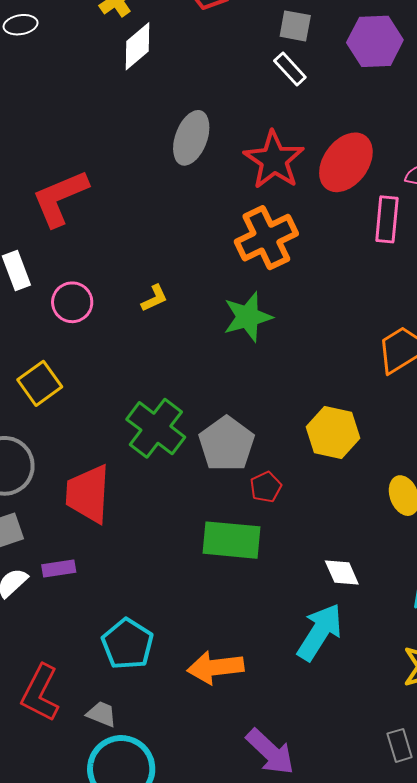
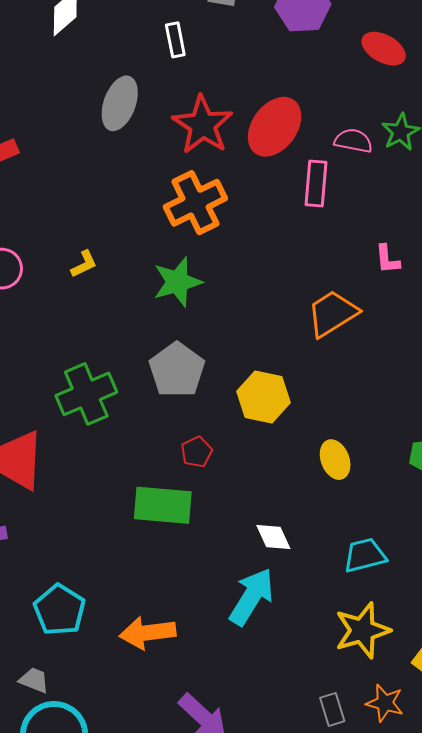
white rectangle: (290, 69) -> (175, 40), moved, turned 32
green cross: (156, 428) -> (86, 394), turned 30
gray pentagon: (227, 444) -> (177, 370), moved

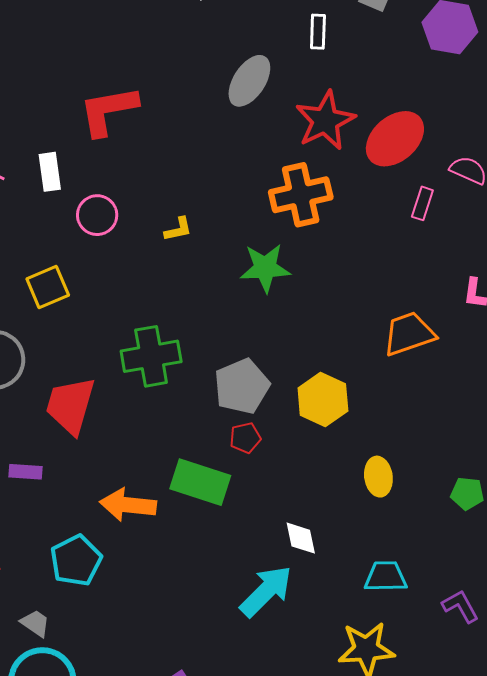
pink rectangle: (316, 183) -> (422, 203), size x0.7
gray pentagon: (177, 370) -> (242, 386), moved
orange arrow: (148, 633) -> (128, 505), moved

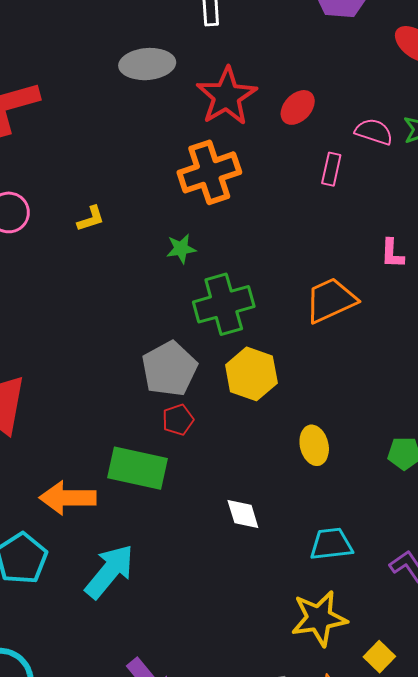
gray ellipse: (249, 81) -> (147, 64), turned 58
red ellipse: (395, 139) -> (298, 107), size x0.6
green star: (265, 268) -> (181, 249), size x0.6
green cross: (151, 356) -> (224, 304), moved
cyan arrow: (266, 591) -> (109, 571), moved

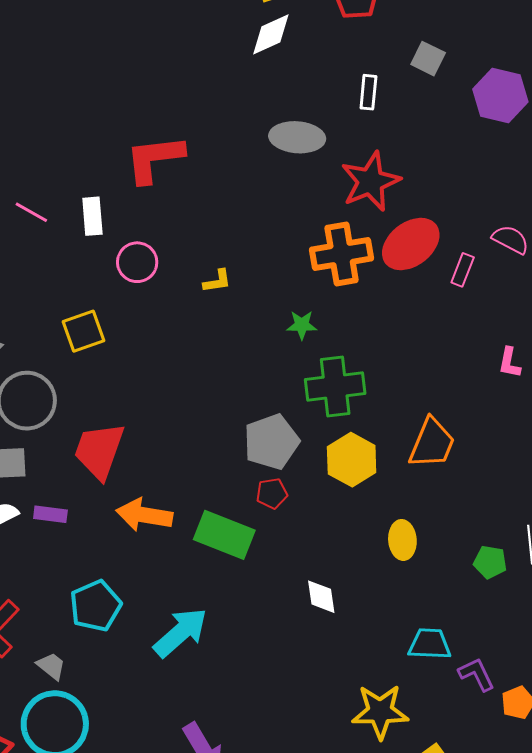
red ellipse: (298, 107) -> (411, 244), moved, size x1.6
orange trapezoid: (331, 300) -> (432, 443), moved, turned 128
orange arrow: (68, 498) -> (144, 515), moved
cyan trapezoid: (331, 544) -> (430, 644), moved

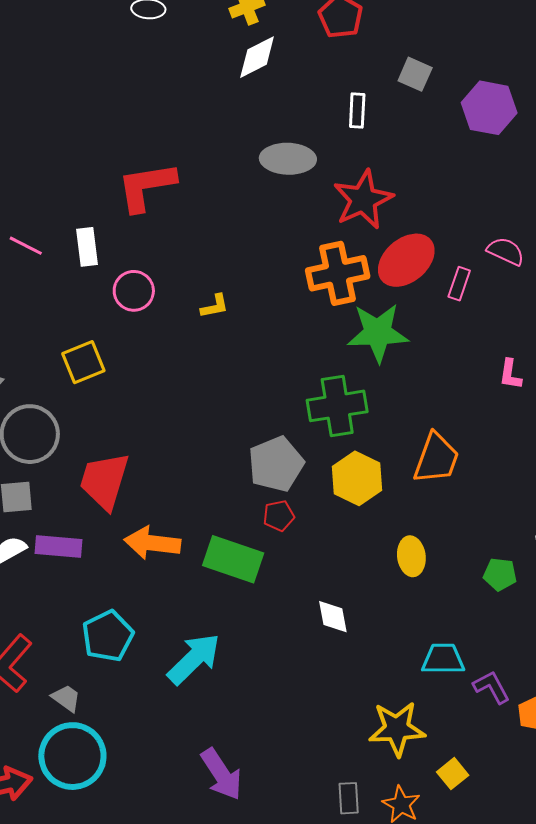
green star: (302, 325) -> (378, 333), moved, size x2.0
purple rectangle: (50, 514) -> (59, 547), size x1.4

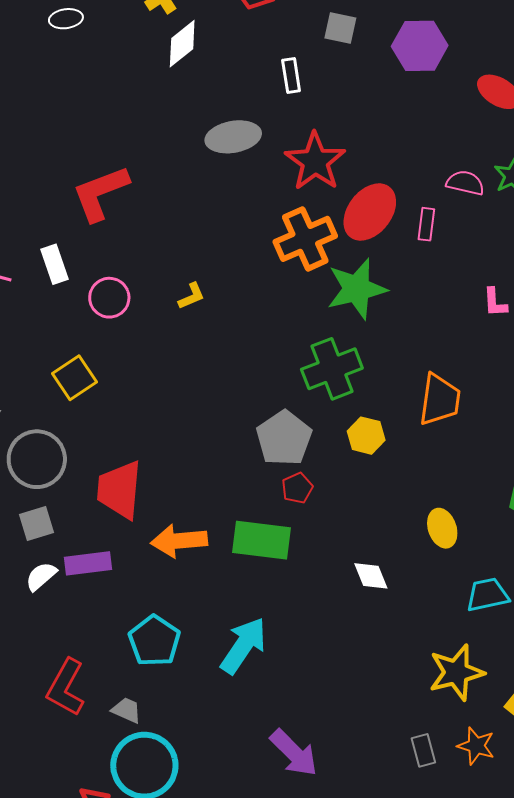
yellow hexagon: (357, 478) -> (366, 436), size x0.7
yellow ellipse: (411, 556) -> (442, 528), moved

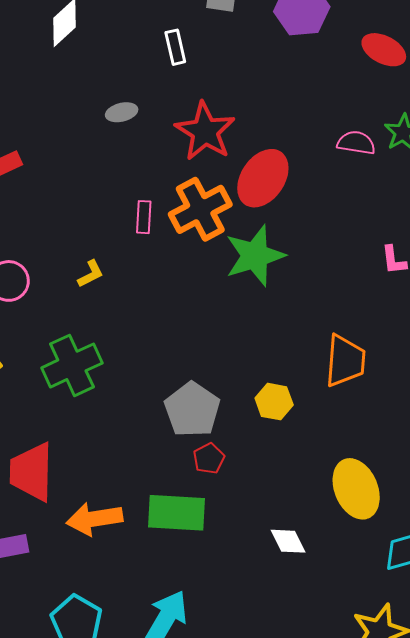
gray ellipse: (233, 137) -> (122, 112), size x0.6
pink rectangle: (426, 224) -> (144, 217), moved
green cross: (332, 369) -> (72, 365), moved
yellow ellipse: (442, 528) -> (356, 489), size x1.5

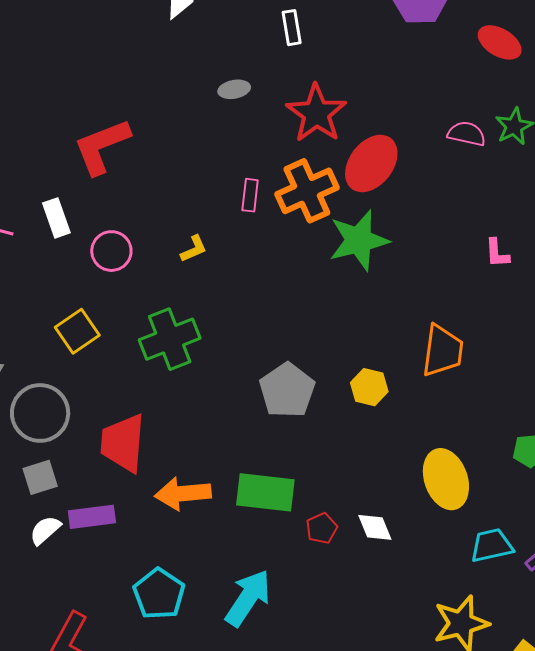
red pentagon: (209, 458) -> (322, 528), moved

